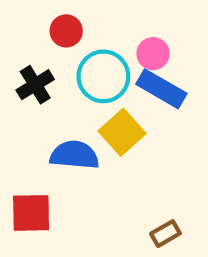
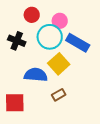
pink circle: (153, 54) -> (60, 21), moved
black cross: (35, 85) -> (17, 41), turned -36
brown rectangle: (165, 234) -> (59, 95), moved

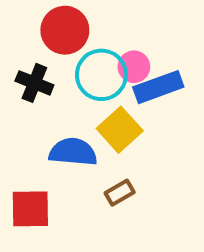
red circle: (32, 15) -> (65, 30), size x1.5
pink circle: (60, 21) -> (134, 67), moved
blue rectangle: (78, 43) -> (158, 87), turned -50

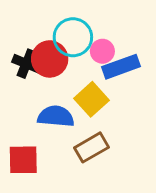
red circle: (65, 30) -> (50, 59), moved
cyan circle: (101, 75) -> (73, 37), moved
brown rectangle: (120, 193) -> (92, 147), size x1.5

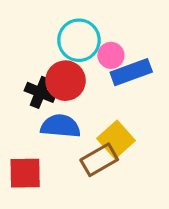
red circle: (50, 59) -> (66, 81), moved
black cross: (26, 64) -> (40, 92), moved
yellow square: (92, 99) -> (116, 140), moved

